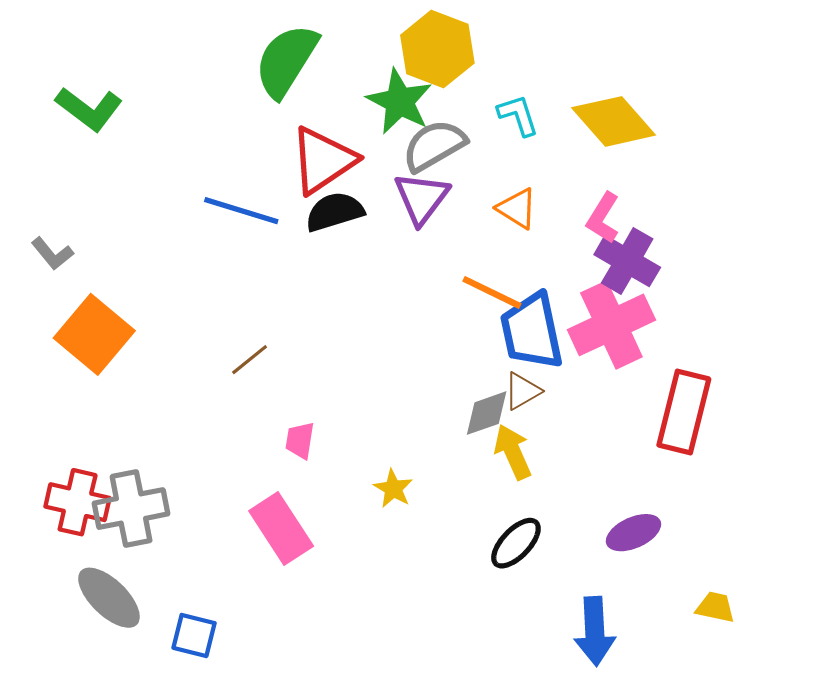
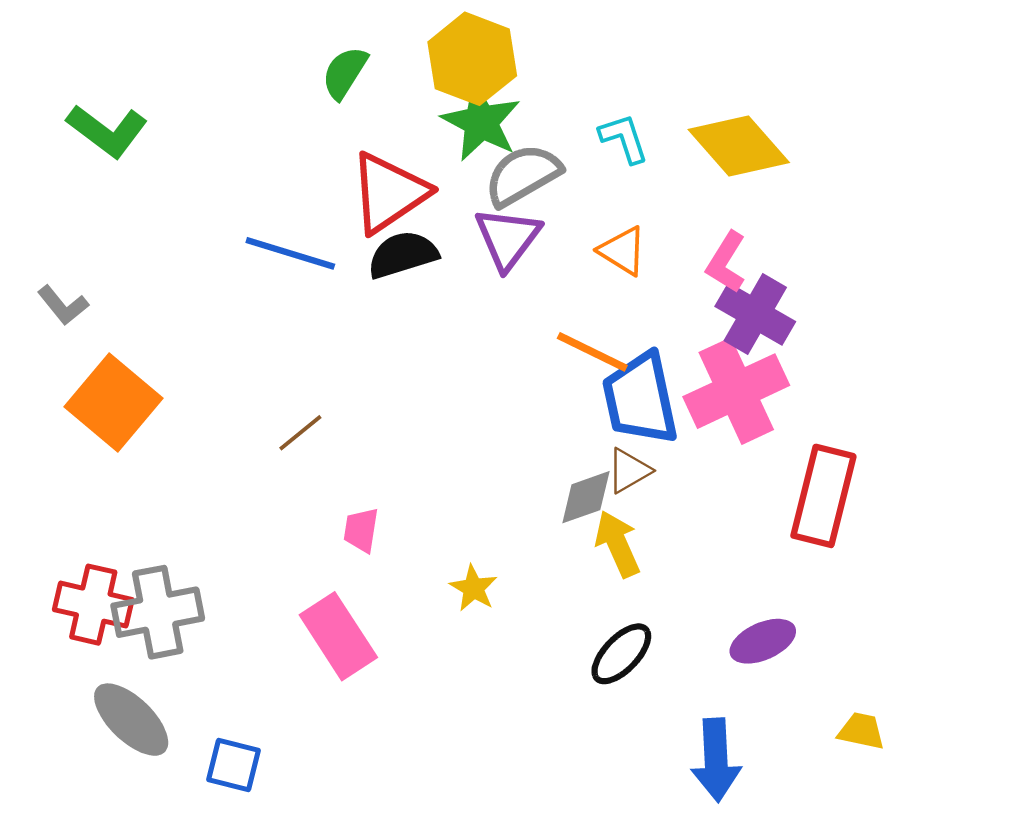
yellow hexagon: (437, 49) -> (472, 59), moved
green semicircle: (286, 61) -> (345, 73), size x0.6

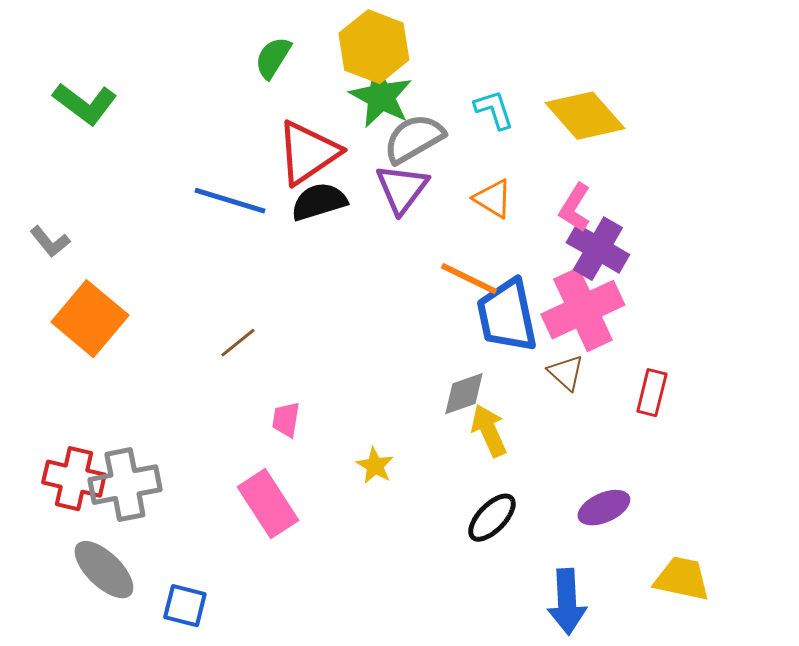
brown triangle: (629, 471) -> (566, 373), moved, turned -48
red rectangle: (823, 496) -> (652, 393), size x0.6
yellow trapezoid: (861, 731) -> (682, 579), size x1.5

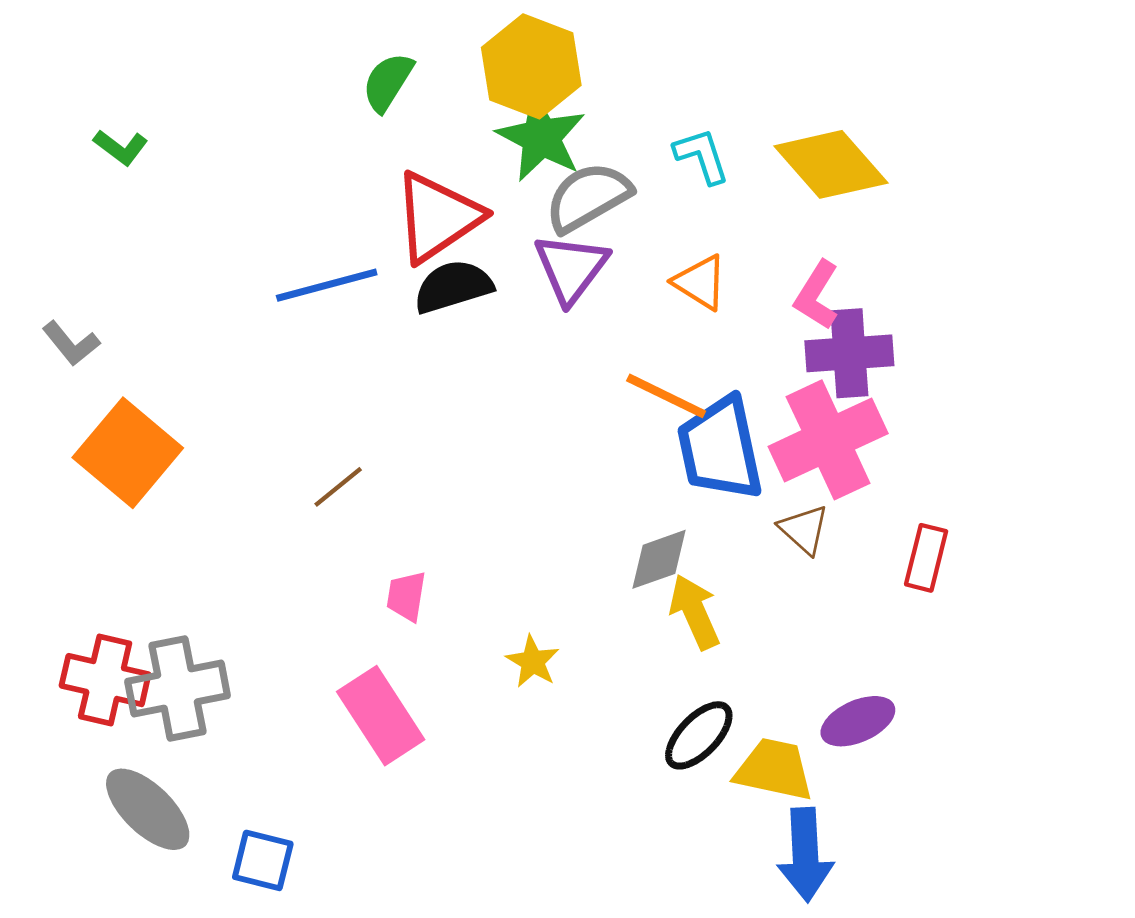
green L-shape: (85, 104) -> (121, 147), size x0.6
blue line: (230, 201) -> (327, 285), turned -32
purple cross: (598, 249) -> (849, 353), turned -34
yellow trapezoid: (682, 579) -> (774, 769), moved

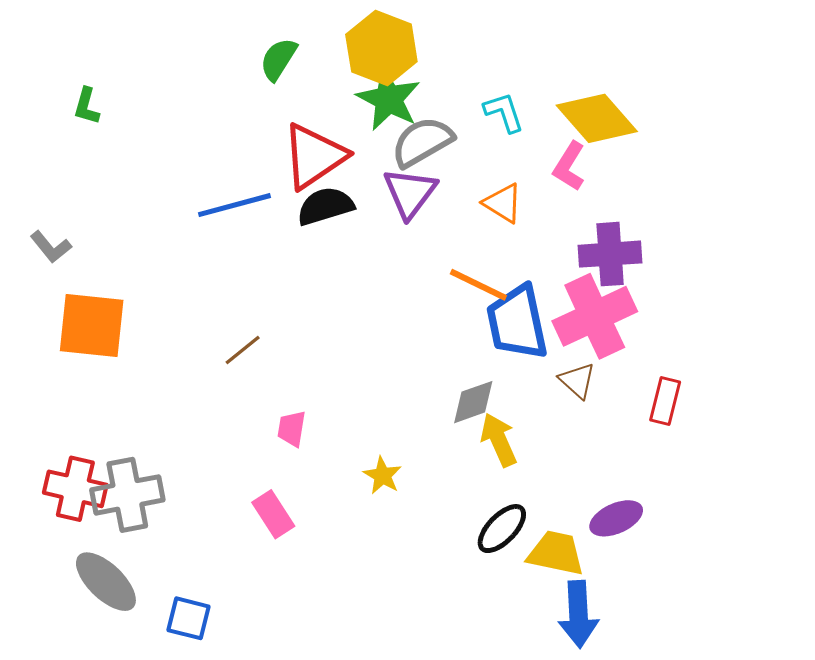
green L-shape: (121, 147) -> (87, 106), turned 69
pink L-shape: (817, 295) -> (569, 166), moved
orange square: (128, 453) -> (92, 326), turned -34
pink rectangle: (381, 716) -> (273, 514), size x0.7

